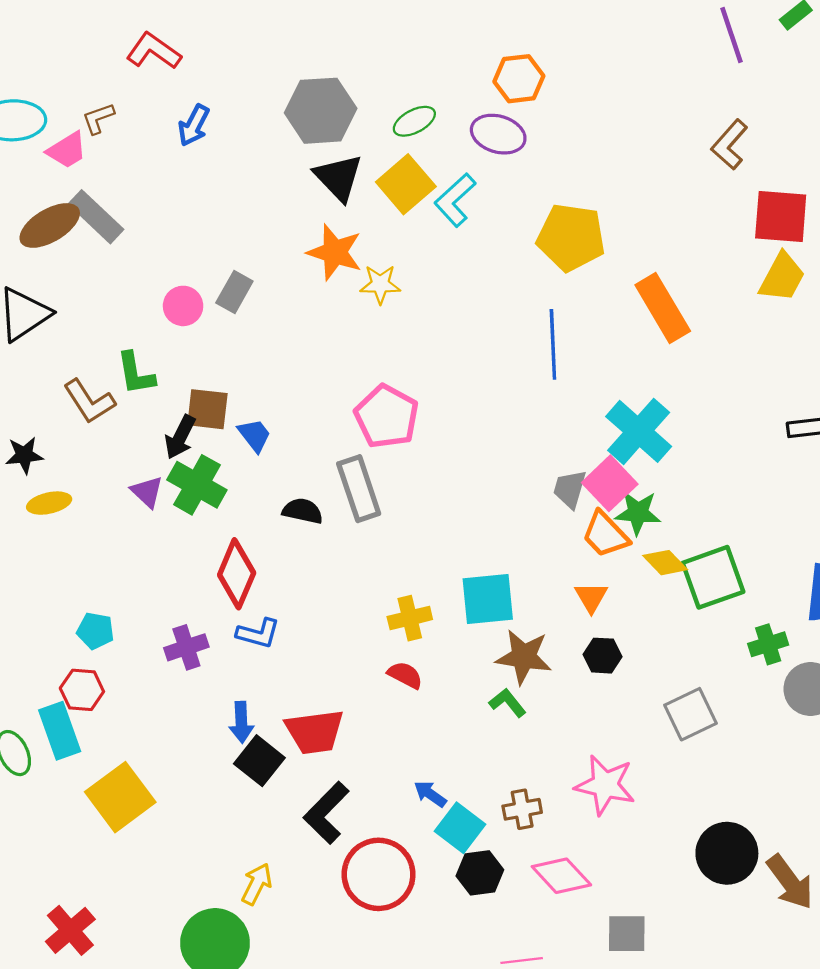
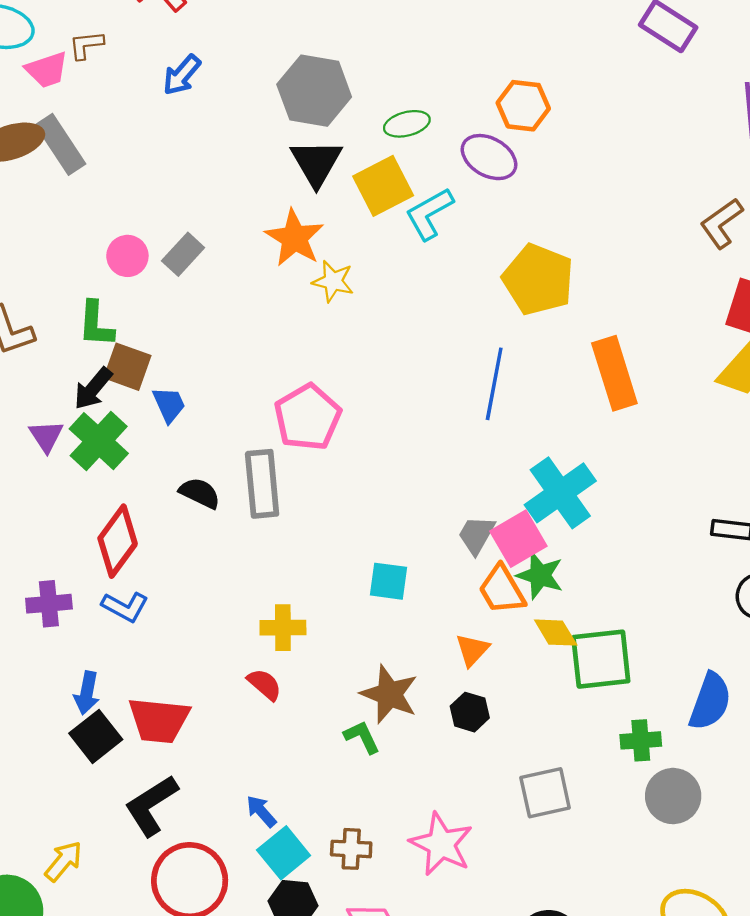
green L-shape: (136, 373) -> (96, 324), moved
cyan square: (488, 599) -> (389, 581), moved, size x0.7

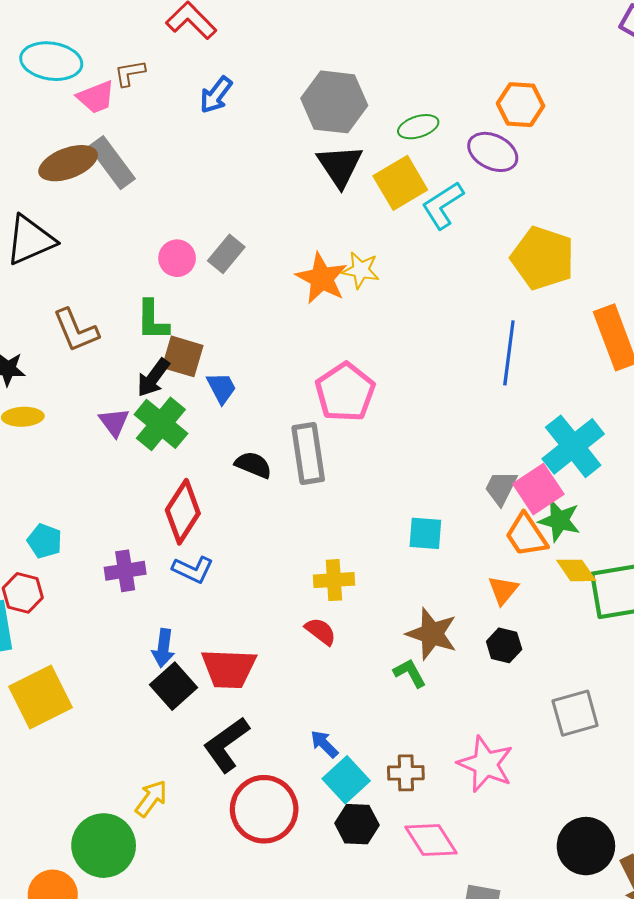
orange star: (295, 238) -> (322, 278), moved

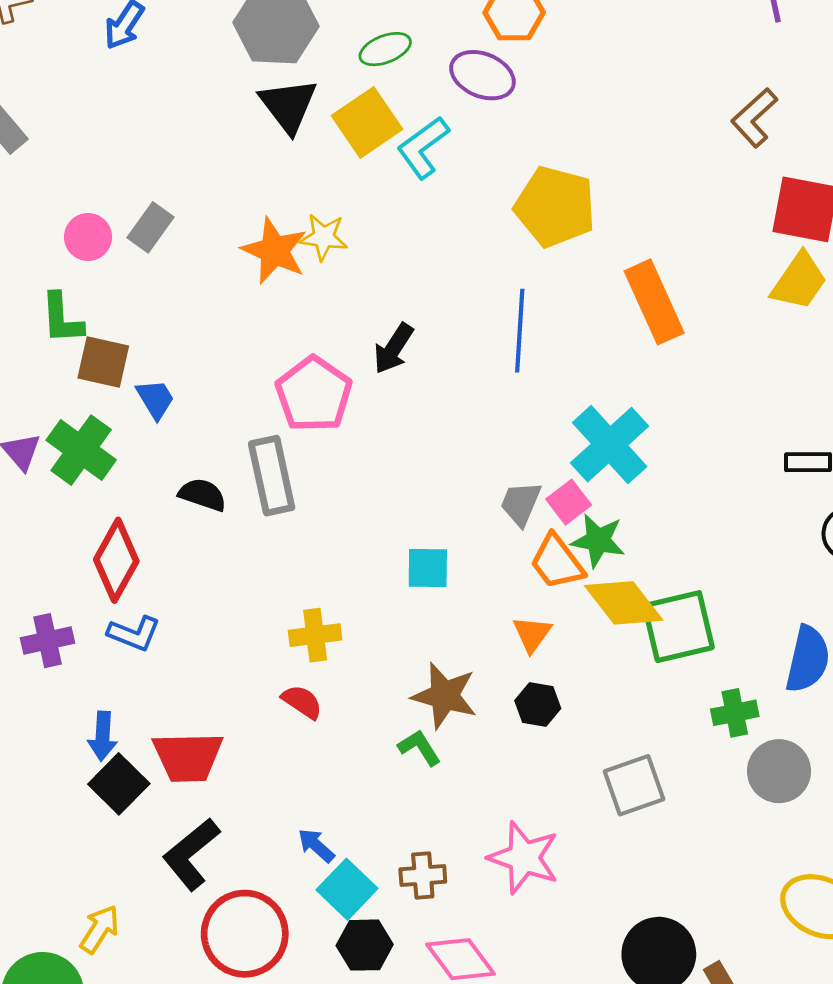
black arrow: (153, 378) -> (393, 349), moved
pink square: (538, 489) -> (569, 502), size x0.7
yellow diamond: (576, 570) -> (624, 603), size x1.5

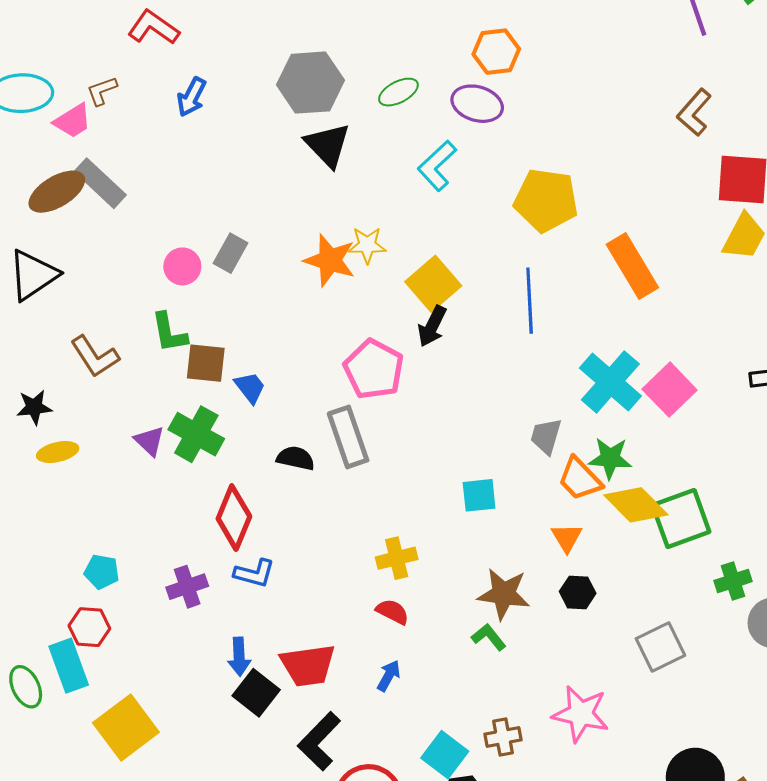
yellow square: (367, 122) -> (433, 284), moved
pink square: (569, 502) -> (670, 390), moved, size x1.5
blue arrow: (316, 845) -> (389, 676), moved, turned 84

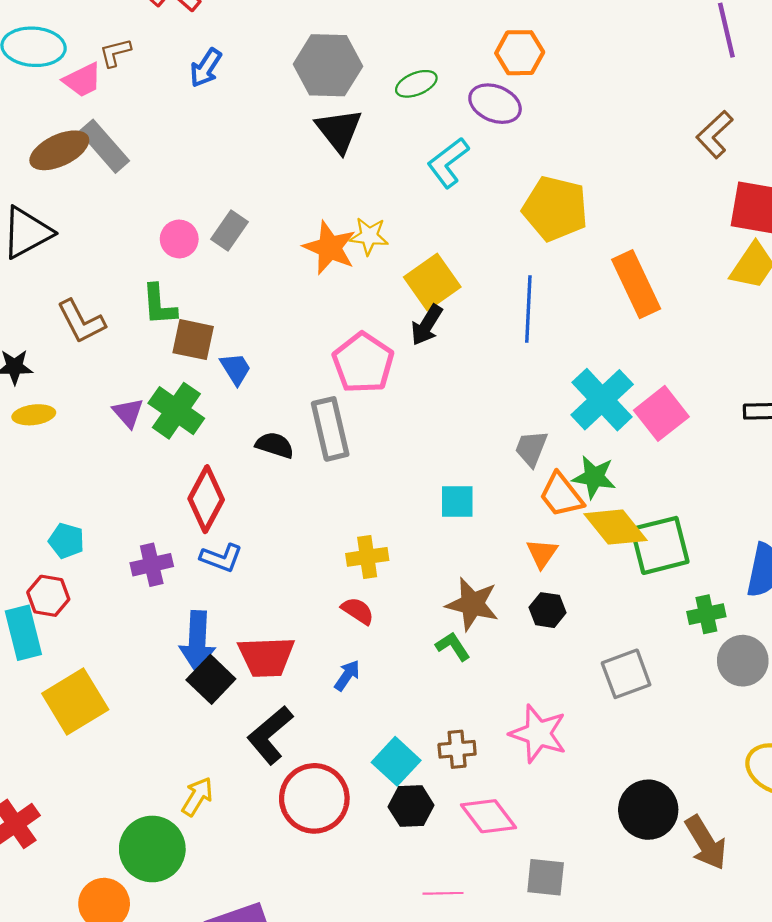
blue arrow: (239, 657) -> (197, 641), size x1.5

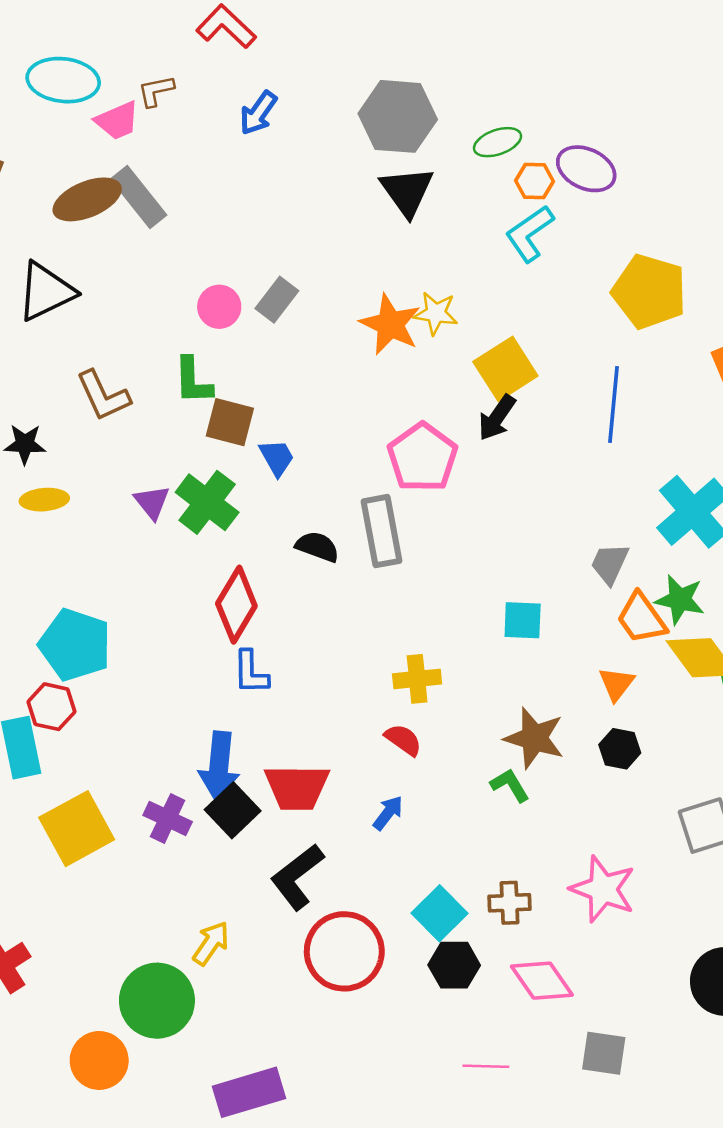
orange hexagon: (520, 53) -> (535, 181), moved, size x0.7
cyan pentagon: (66, 541) -> (75, 645), size x1.8
blue L-shape: (221, 558) -> (251, 672), turned 66
purple cross: (152, 565) -> (168, 818), moved, turned 36

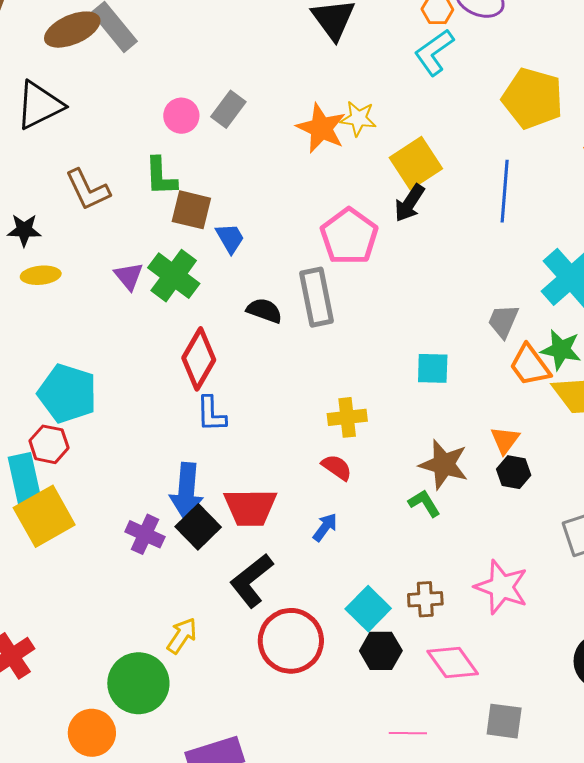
orange triangle: (616, 684) -> (505, 440), moved
yellow square: (77, 829) -> (44, 516), moved

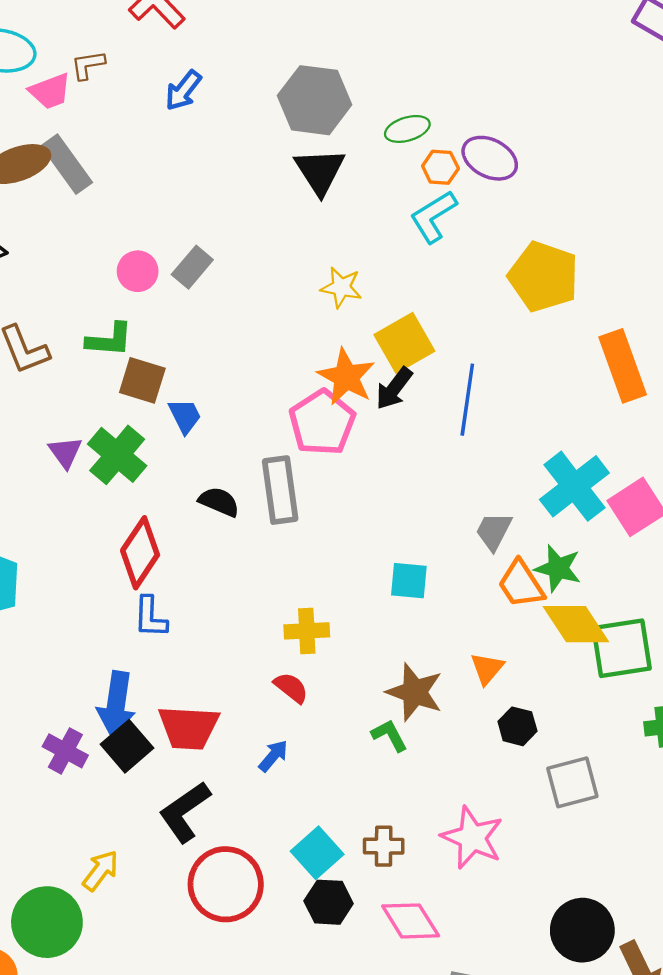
orange star: (321, 128) -> (346, 377), moved
green L-shape: (161, 176) -> (109, 340), turned -87
blue line: (505, 191) -> (467, 400), moved
black hexagon: (514, 472) -> (517, 726), moved

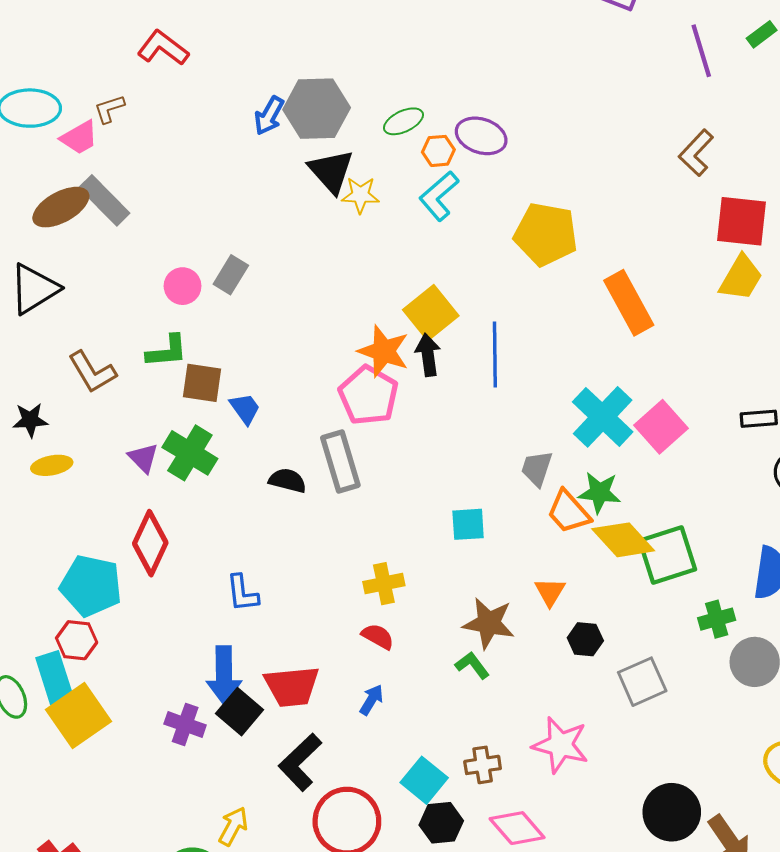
blue arrow: (183, 91) -> (269, 116), moved
yellow star: (341, 287) -> (360, 195), moved
black arrow: (394, 388) -> (428, 355), turned 144
red diamond: (140, 553) -> (150, 543), moved

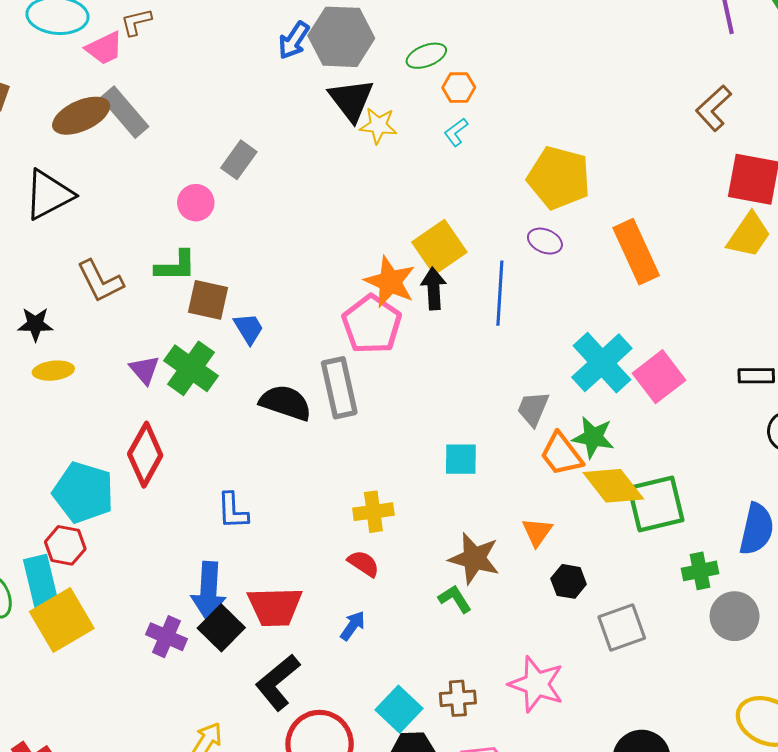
purple ellipse: (481, 136) -> (545, 241), moved, size x0.7
cyan L-shape: (439, 196) -> (456, 132), size x0.6
gray rectangle: (231, 275) -> (239, 160), moved
black semicircle: (287, 481) -> (286, 403), size x1.4

